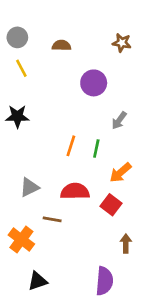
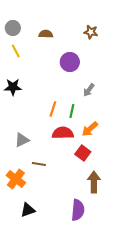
red semicircle: (75, 191) -> (63, 133), moved
brown arrow: (126, 244) -> (94, 182), size x1.5

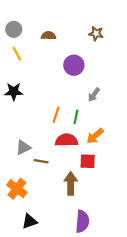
red square: (83, 153) -> (88, 161), turned -35
brown line: (39, 164) -> (41, 161), moved
brown arrow: (94, 182) -> (71, 183), moved

